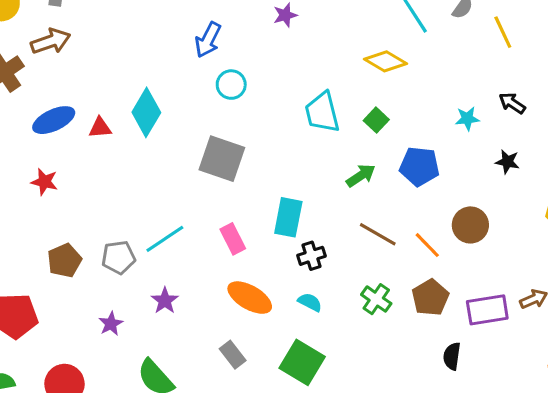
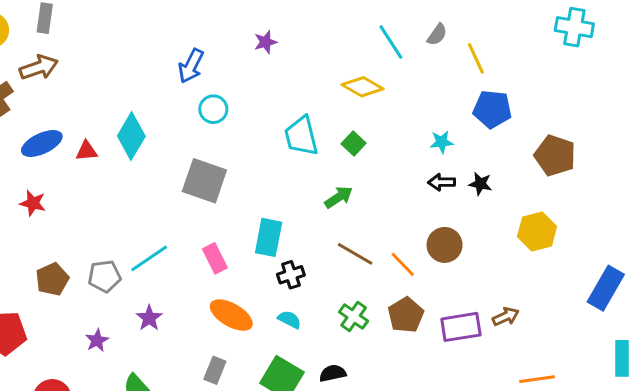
black arrow: (512, 103) -> (442, 182), moved, turned -35
blue pentagon: (419, 166) -> (492, 109), moved
gray rectangle: (233, 355) -> (215, 370), turned 60
black semicircle: (452, 356) -> (333, 373), moved, turned 70

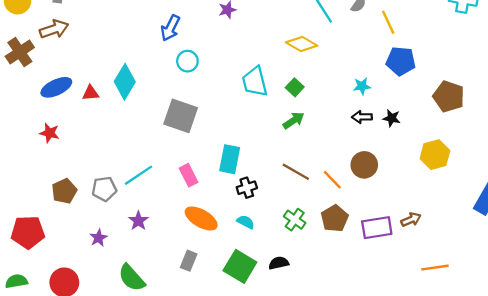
green arrow: (339, 197) -> (294, 120), moved

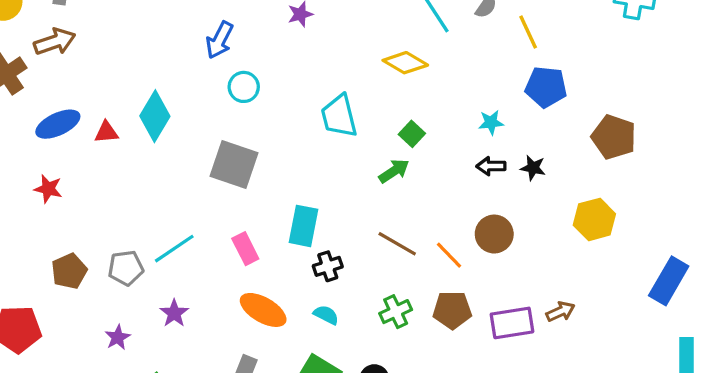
green square: (295, 87) -> (412, 134), moved
brown pentagon: (335, 218) -> (452, 310), turned 30
green cross: (295, 220) -> (396, 312), turned 30

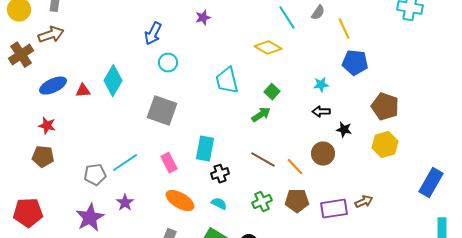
brown pentagon: (614, 137) -> (385, 107), moved
black star: (533, 168) -> (344, 130), moved
brown pentagon: (69, 271) -> (43, 157), moved, turned 30
purple star: (118, 337) -> (90, 218), size x1.8

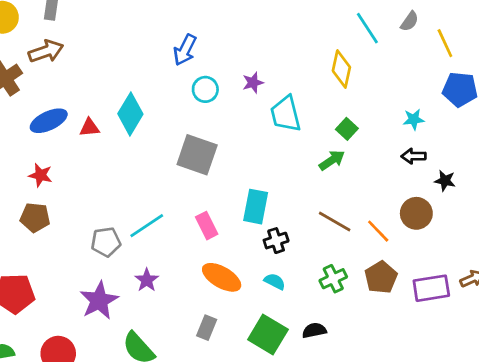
purple star: (203, 18) -> (253, 83), moved
yellow diamond: (268, 48) -> (341, 69), turned 72
brown pentagon: (297, 201) -> (381, 277), turned -30

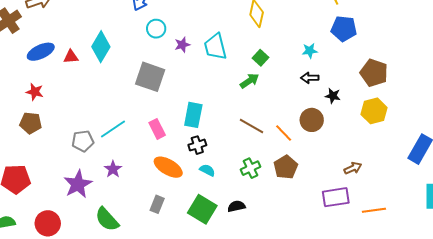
purple star: (253, 83) -> (182, 45), moved
black cross: (276, 241) -> (197, 145), moved
purple rectangle: (431, 288) -> (336, 197), moved

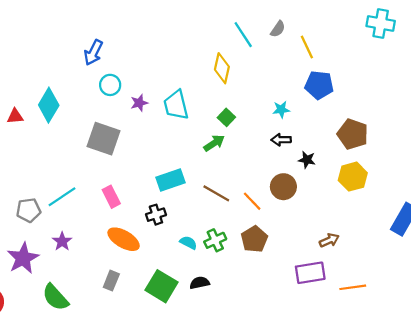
cyan rectangle: (193, 115) -> (171, 180), moved, turned 60
cyan semicircle: (207, 170) -> (188, 243), moved

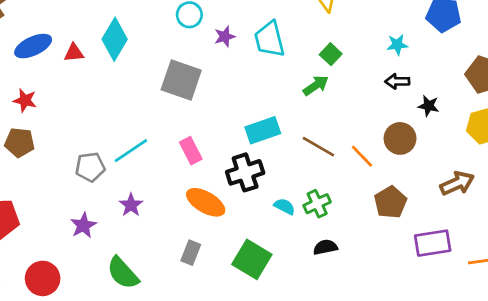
black cross: (156, 215) -> (245, 172), size x1.5
brown pentagon: (254, 239) -> (391, 202), moved
brown arrow: (329, 240) -> (457, 183), moved, size x1.4
purple star: (23, 258) -> (83, 225), size x0.7
black semicircle: (200, 283) -> (325, 247), moved

